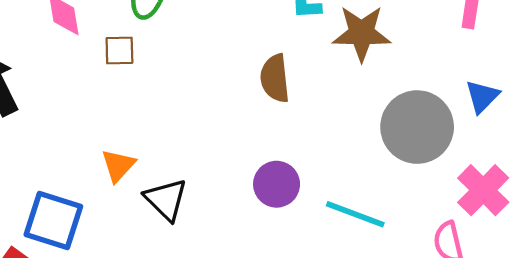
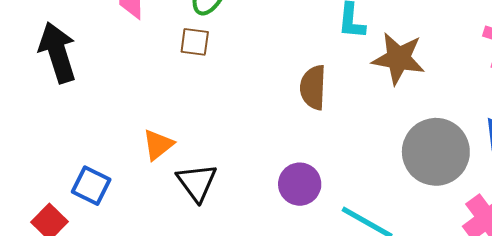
brown square: (119, 51) -> (195, 42), moved
blue square: (53, 220) -> (91, 186), size x0.7

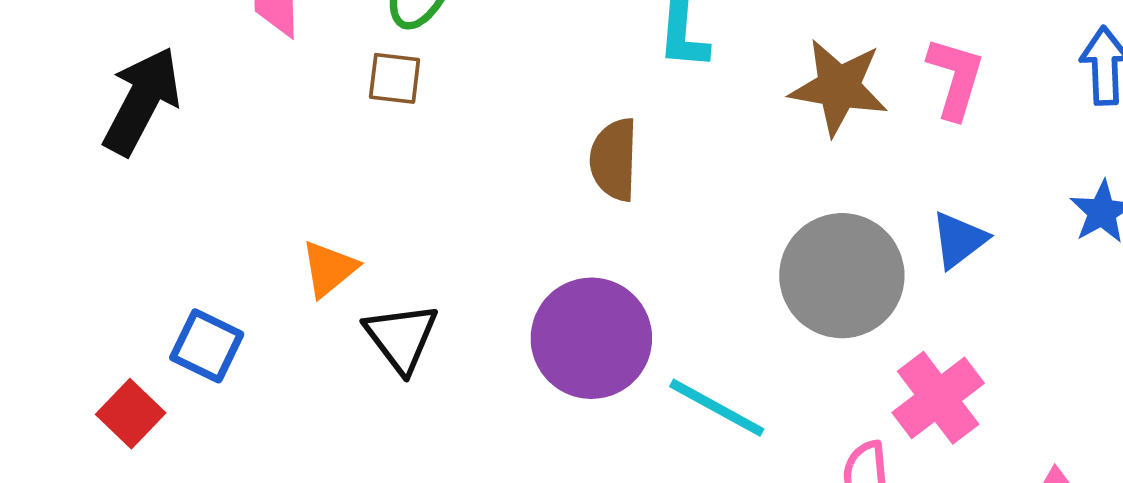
black arrow: (58, 52) -> (142, 101), turned 46
brown star: (398, 58) -> (839, 87), moved
purple circle: (300, 184) -> (591, 338), size x1.5

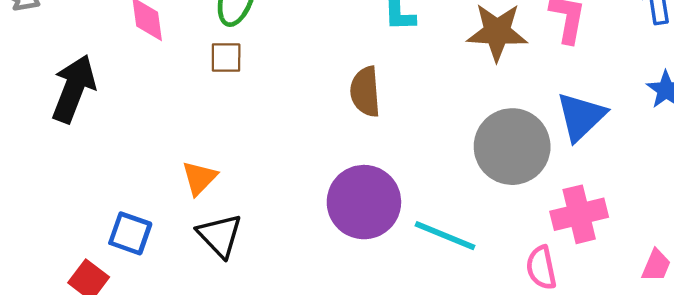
blue triangle: (959, 240) -> (581, 117), size x1.4
black triangle: (401, 338) -> (220, 235), moved
pink cross: (938, 398) -> (579, 214), turned 30

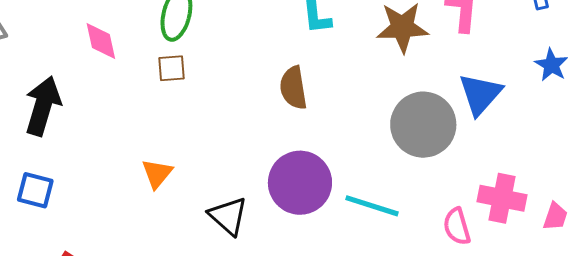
pink cross: (579, 214) -> (502, 198), moved, turned 30
blue square: (130, 233) -> (35, 190), moved
black triangle: (220, 235) -> (228, 216), moved

